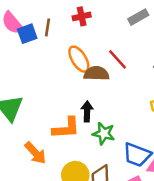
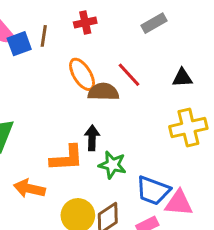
orange arrow: (35, 153) -> (29, 189), turned 145

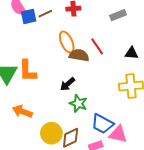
brown line: (44, 36) -> (45, 14), turned 48
black arrow: (92, 138) -> (68, 84), turned -140
orange L-shape: (67, 158) -> (28, 71), moved, turned 85

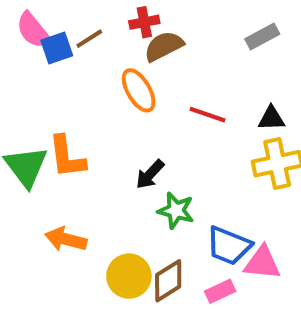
gray rectangle: (118, 15) -> (262, 36), moved
red line: (97, 46) -> (207, 115), moved, turned -30
black triangle: (132, 53) -> (271, 118), moved
brown semicircle: (79, 55) -> (164, 46), moved, turned -30

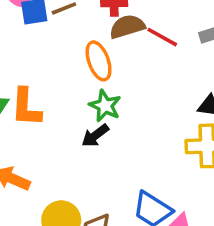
red line: (207, 115) -> (162, 37), moved
green star: (176, 210) -> (105, 106), moved

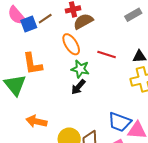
red line: (162, 37) -> (107, 54), moved
orange L-shape: (26, 107) -> (32, 64), moved

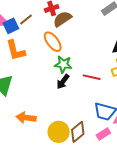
red line: (107, 54) -> (92, 77), moved
orange L-shape: (32, 64) -> (16, 50), moved

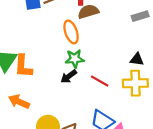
orange L-shape: (16, 50) -> (23, 66), moved
green star: (63, 64) -> (75, 59), turned -30

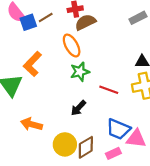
orange L-shape: (23, 66) -> (32, 64), moved, turned 50
black arrow: (69, 76) -> (78, 108), moved

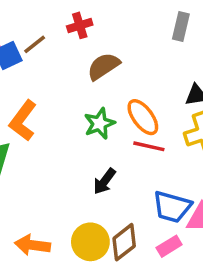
gray rectangle: (138, 18) -> (181, 26), turned -42
brown semicircle: (85, 22) -> (103, 66), moved
orange ellipse: (72, 46) -> (143, 117), moved
orange arrow: (32, 124) -> (32, 245), moved

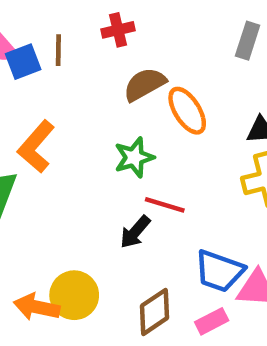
brown line: (35, 44) -> (58, 50), turned -55
orange ellipse: (143, 117) -> (187, 111), moved
red line: (149, 146) -> (165, 205), moved
yellow circle: (90, 242) -> (74, 295), moved

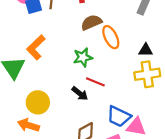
black arrow: (135, 232) -> (80, 94), turned -98
yellow circle: (74, 295) -> (38, 102), moved

